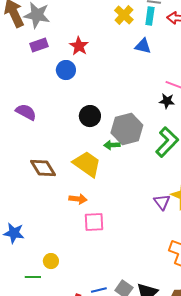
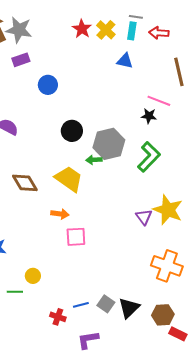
red star: (79, 46) -> (82, 29), moved

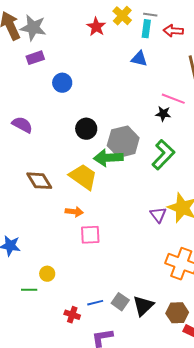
yellow cross: (106, 30) -> (122, 16), moved
green arrow: (94, 160) -> (108, 158), size x1.8

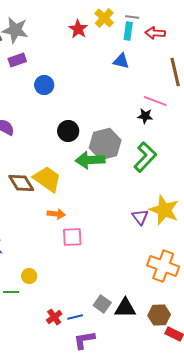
yellow trapezoid: (83, 177) -> (47, 179), moved
blue line: (95, 303) -> (75, 317), moved
black triangle: (143, 306) -> (125, 308), turned 45
red cross: (72, 315) -> (54, 317), turned 35

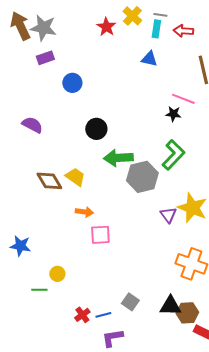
gray hexagon: (105, 144) -> (142, 177), moved
yellow trapezoid: (47, 179) -> (75, 177), size x0.7
black triangle: (125, 308) -> (170, 306), moved

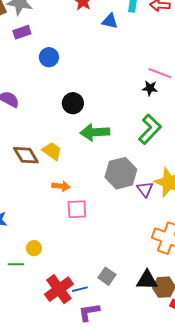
blue triangle: (149, 59) -> (110, 21), moved
gray hexagon: (142, 177) -> (121, 173), moved
red cross: (82, 315) -> (59, 289), size x1.8

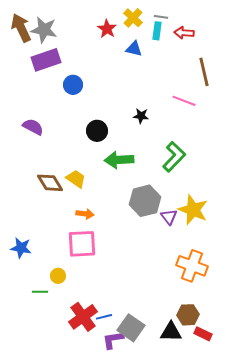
purple rectangle: (22, 32) -> (46, 60), size x1.6
black star: (150, 88) -> (141, 116), moved
pink square: (77, 209) -> (82, 244), moved, size x1.4
gray square: (107, 276) -> (131, 328), moved, size x1.5
black triangle: (147, 280) -> (171, 332), moved

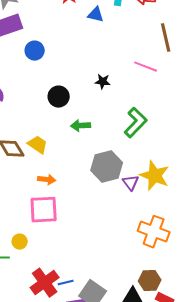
green arrow: (119, 160) -> (81, 126), size x0.7

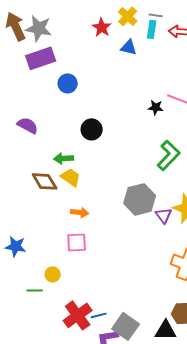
black star: (103, 82) -> (156, 107), moved
green arrow: (81, 126) -> (64, 158), moved
pink square: (44, 210) -> (77, 242), size x0.7

